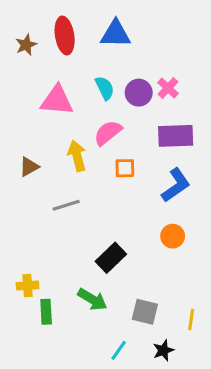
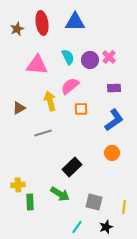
purple rectangle: (176, 136) -> (114, 88), size x0.6

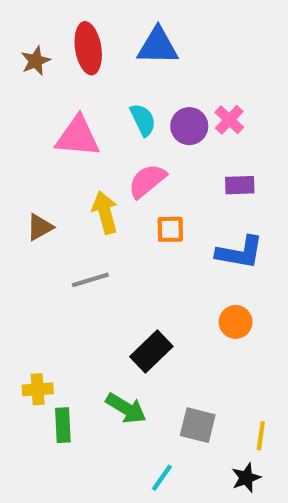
blue L-shape: (114, 120) -> (240, 252), turned 45
black star: (106, 227) -> (246, 478), moved

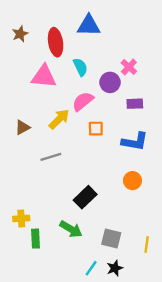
red ellipse: (88, 48) -> (56, 42), moved
purple circle: (189, 126) -> (110, 82), moved
yellow arrow: (105, 212) -> (59, 119), turned 60
black star: (246, 478) -> (115, 268), moved

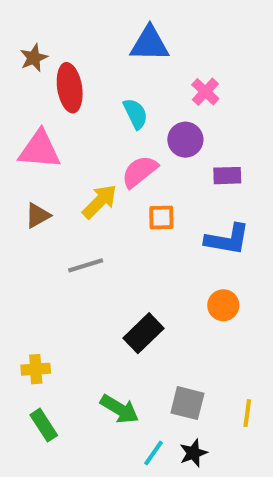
red ellipse: (56, 42) -> (70, 88), moved
pink cross: (129, 67) -> (205, 92), moved
pink triangle: (44, 76) -> (40, 150), moved
green arrow: (71, 229) -> (120, 409), moved
green rectangle: (35, 239) -> (44, 425), moved, turned -30

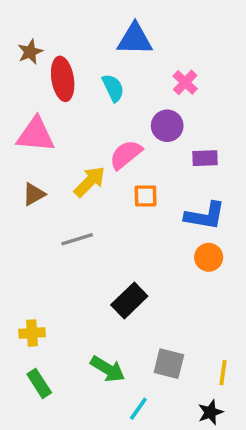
cyan semicircle: (136, 114) -> (113, 88), moved
orange circle: (223, 305) -> (209, 257), moved
black star: (193, 453) -> (210, 412), moved

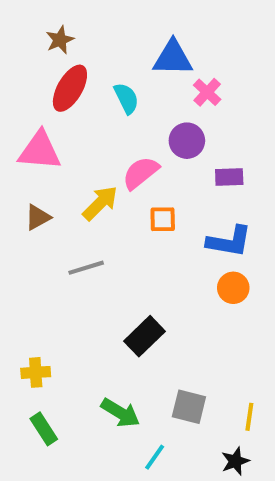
blue triangle: (135, 39) -> (173, 58), moved
brown star: (30, 52) -> (60, 40), moved
red ellipse: (63, 79) -> (70, 88), turned 39

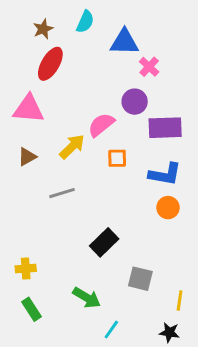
cyan semicircle: (126, 98) -> (85, 22), moved, turned 50
purple rectangle: (229, 177) -> (165, 128), size x1.6
gray square: (189, 407) -> (140, 279), moved
black star: (235, 461) -> (169, 332), turned 30

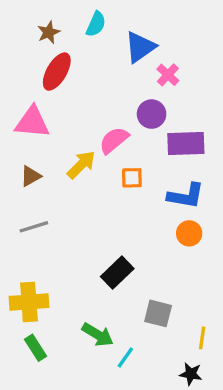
blue triangle: (124, 42) -> (140, 47), turned -36
gray line: (62, 193) -> (34, 227), moved
yellow cross: (26, 269) -> (29, 302), size x1.6
cyan line: (111, 330) -> (125, 358), moved

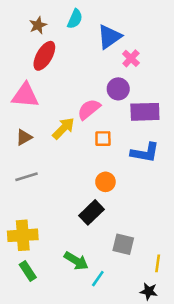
orange circle: (189, 233) -> (105, 182), moved

